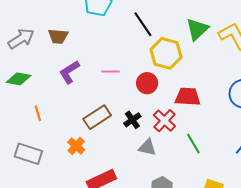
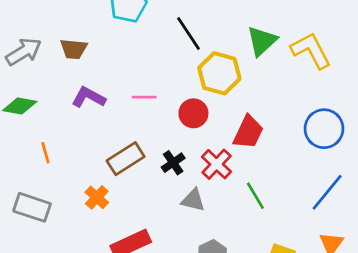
purple L-shape: (69, 72) -> (89, 97), turned 60
red trapezoid: (188, 97) -> (248, 132), turned 112

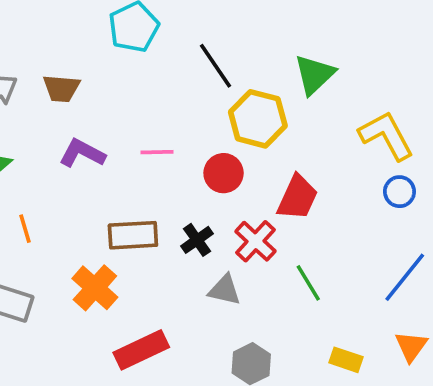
yellow L-shape: (311, 50) -> (386, 136), moved
blue circle: (324, 129) -> (399, 192), size x0.6
brown rectangle: (126, 159) -> (133, 235), turned 30
orange cross: (97, 197) -> (95, 288), size x1.4

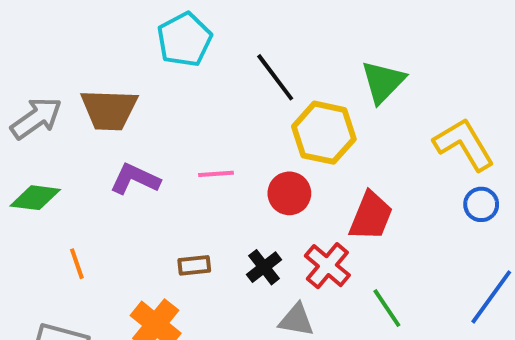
brown trapezoid: (61, 88) -> (109, 110), size x1.4
brown rectangle: (133, 235) -> (194, 265), size x0.6

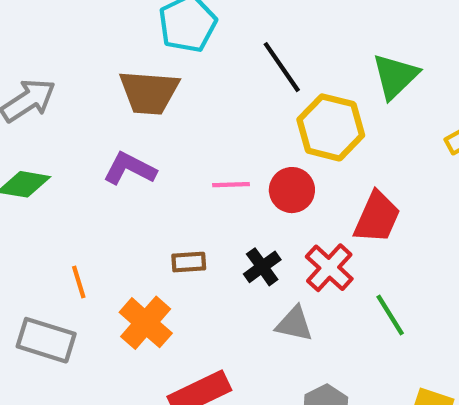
brown trapezoid: (109, 110) -> (149, 92), moved
pink line: (216, 174) -> (231, 185), moved
orange line: (77, 264) -> (79, 282), moved

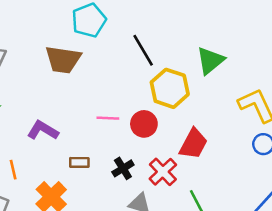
purple L-shape: (130, 169) -> (43, 130), moved

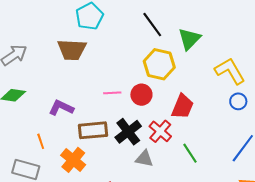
black line: (143, 50) -> (152, 25), moved
brown rectangle: (79, 162) -> (93, 130), size x1.8
black cross: (123, 168) -> (128, 132), size x1.5

